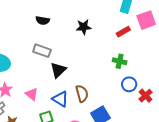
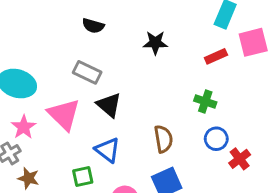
black triangle: (58, 70) -> (109, 105), turned -42
pink triangle: (32, 94) -> (64, 114), moved, size x1.6
brown semicircle: (82, 94) -> (163, 139), moved

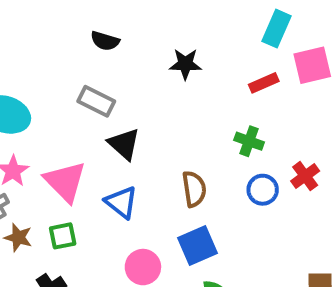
pink triangle: (64, 114) -> (65, 182), moved
red cross: (240, 159) -> (305, 176), moved
green square: (83, 176) -> (63, 236), moved

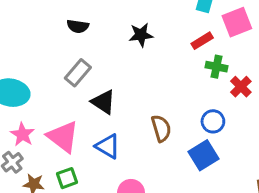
gray rectangle: (96, 101) -> (78, 73), turned -68
green cross: (249, 141) -> (217, 67), moved
red cross: (305, 176) -> (241, 87), moved
blue square: (198, 245) -> (204, 155), moved

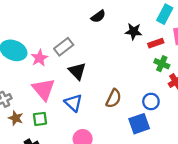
black semicircle: (78, 26) -> (98, 16), moved, turned -56
black star: (141, 35) -> (133, 31), moved
brown semicircle: (161, 128) -> (114, 98), turned 30
pink star: (22, 134) -> (39, 58), moved

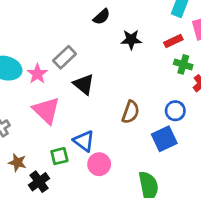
black star: (133, 31) -> (131, 40), moved
blue triangle: (73, 103) -> (84, 141), moved
brown star: (16, 118) -> (17, 163), moved
green square: (40, 119) -> (59, 156), moved

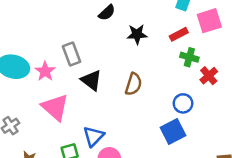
gray rectangle: (65, 57) -> (71, 54), turned -65
brown semicircle: (131, 112) -> (133, 84), moved
blue triangle: (84, 141) -> (94, 136), turned 40

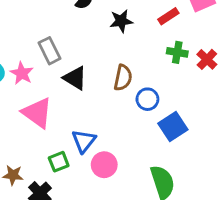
green cross: (189, 57) -> (177, 52), moved
blue circle: (183, 103) -> (147, 99), moved

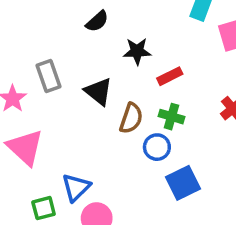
red rectangle: (168, 16) -> (170, 76), moved
green cross: (177, 52) -> (171, 117), moved
black triangle: (75, 78) -> (98, 92), moved

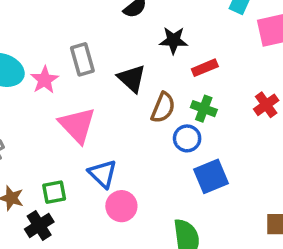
pink triangle: (25, 147) -> (77, 125), moved
blue triangle: (76, 187) -> (103, 174), turned -36
green square: (44, 208) -> (54, 192), moved

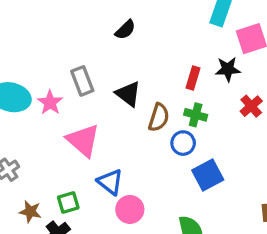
black star: (173, 40) -> (228, 69), moved
red rectangle: (205, 68) -> (193, 78), turned -45

